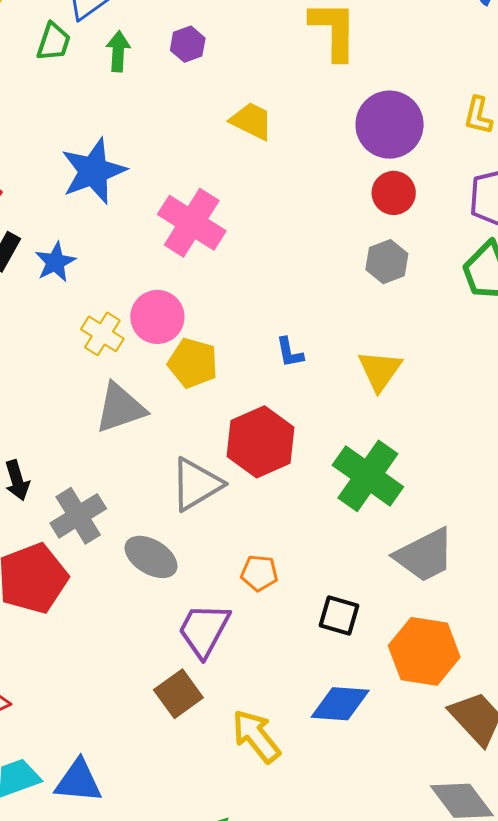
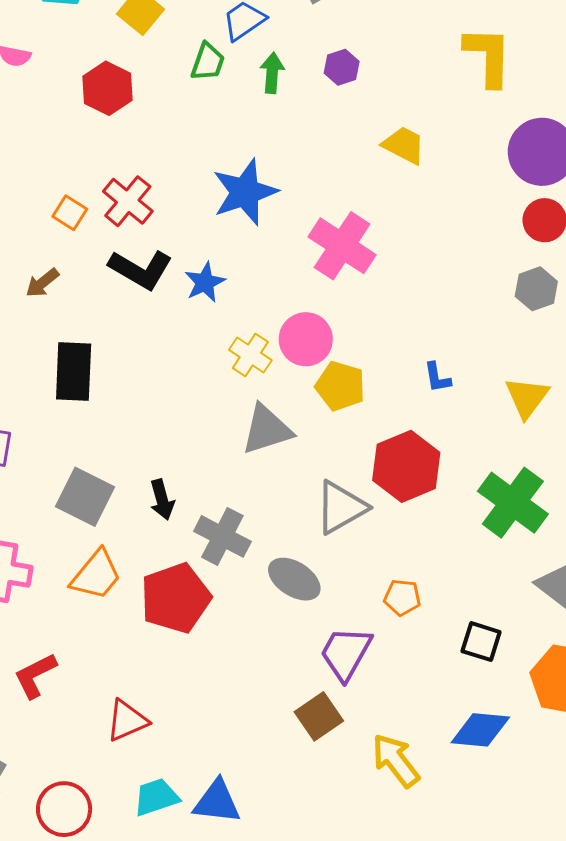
gray cross: (78, 516) -> (222, 536), turned -32

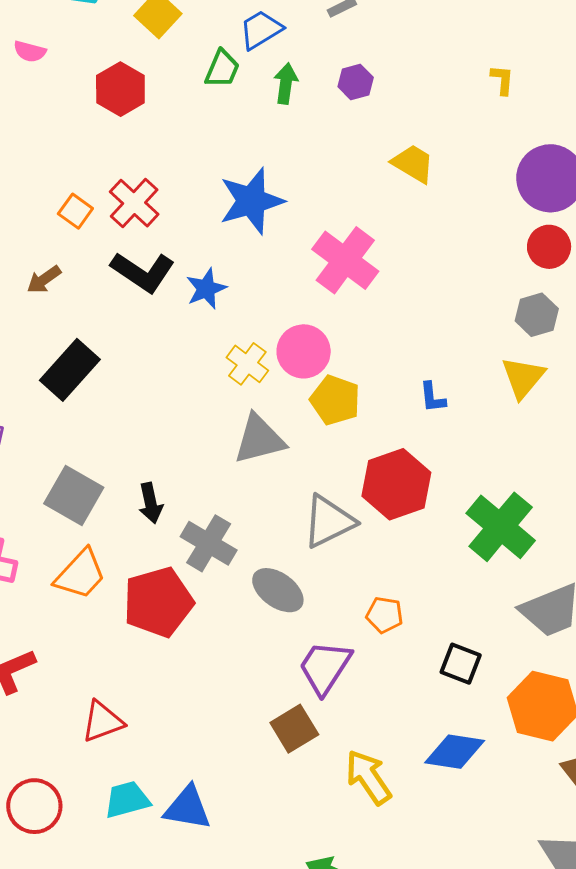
yellow L-shape: (488, 56) -> (502, 80), size x0.5
black rectangle: (74, 372) -> (70, 370), turned 36
yellow triangle: (527, 397) -> (523, 377), moved

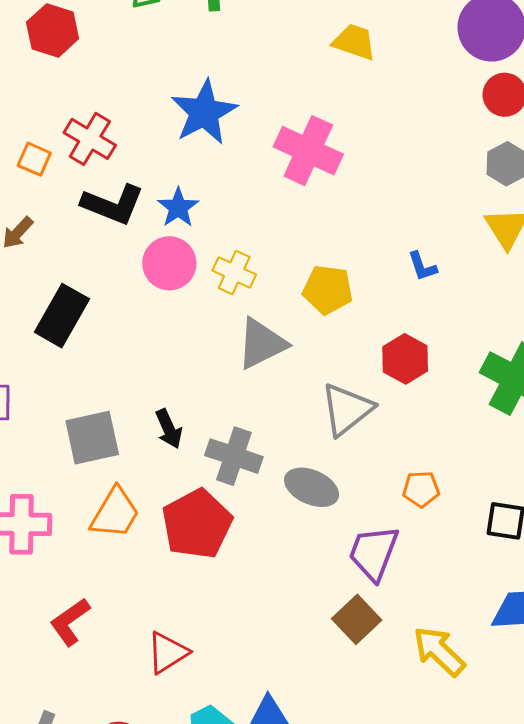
pink circle: (304, 351) -> (169, 263), moved
red hexagon: (396, 484) -> (405, 359), size x0.7
gray square: (74, 496) -> (92, 438), turned -30

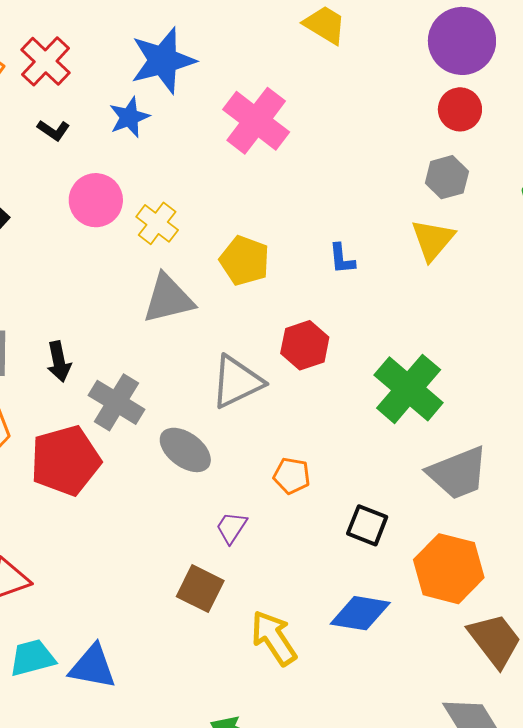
black L-shape: (113, 204) -> (54, 130), size x0.5
blue star: (178, 208) -> (129, 117), moved
purple trapezoid: (374, 553) -> (231, 527), size x0.6
brown square: (357, 619) -> (200, 589), turned -33

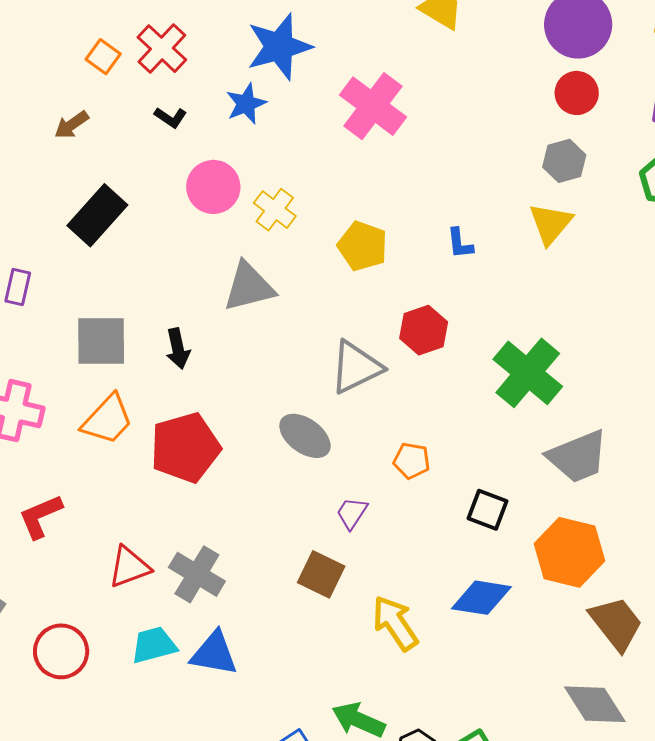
gray triangle: (168, 299) -> (249, 287), moved
gray cross: (116, 402) -> (197, 574), moved

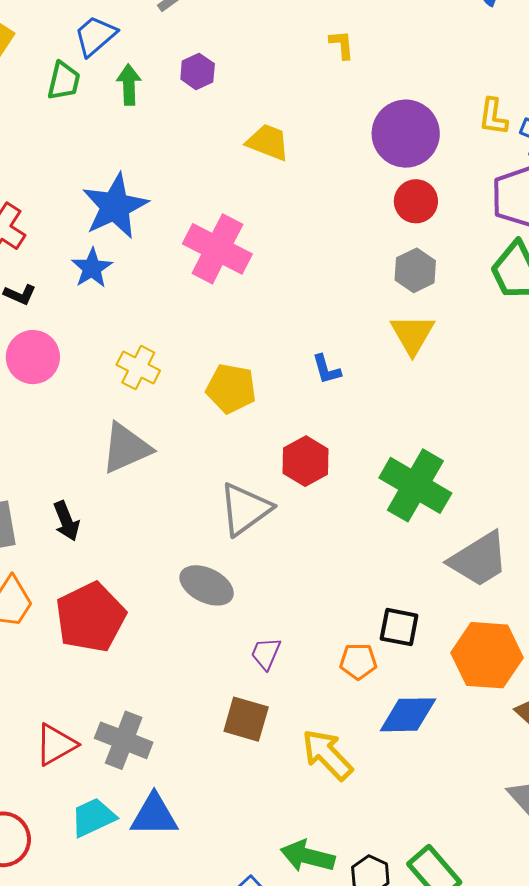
pink circle: (213, 187) -> (33, 357), moved
orange pentagon: (412, 461) -> (358, 661), moved

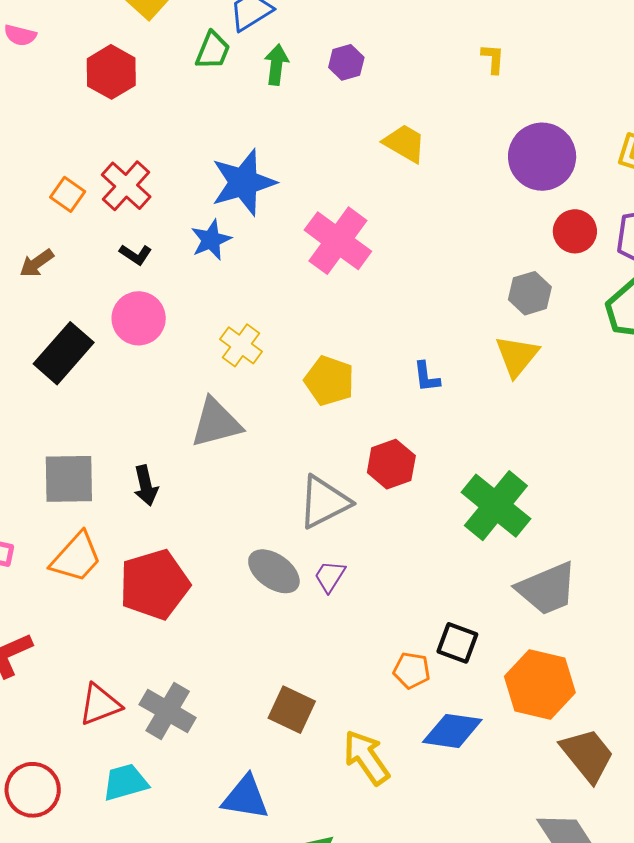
red circle: (416, 201) -> (575, 231), moved
purple trapezoid: (266, 653) -> (330, 576), moved
blue triangle: (154, 815) -> (245, 797), moved

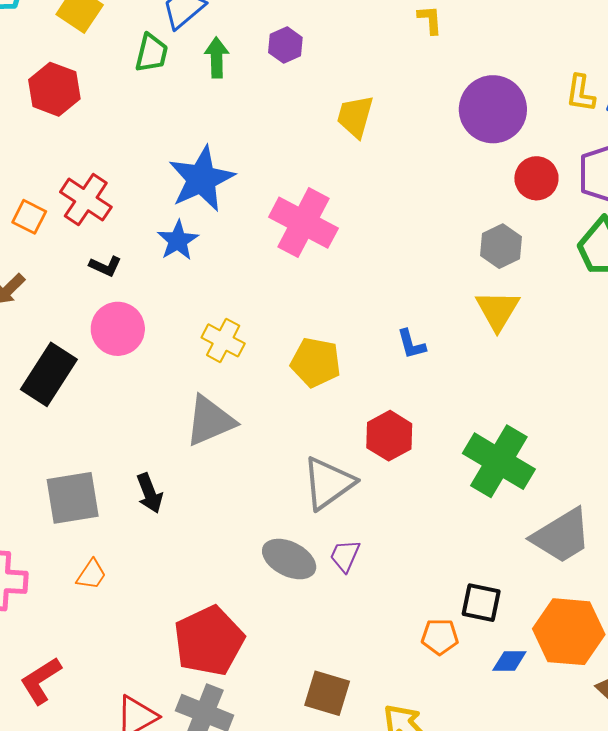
yellow trapezoid: (405, 143) -> (355, 116), turned -96
orange trapezoid: (76, 557) -> (91, 574), size x0.6
red pentagon: (154, 584) -> (209, 641), moved
blue diamond: (452, 731) -> (509, 661), moved, size x0.6

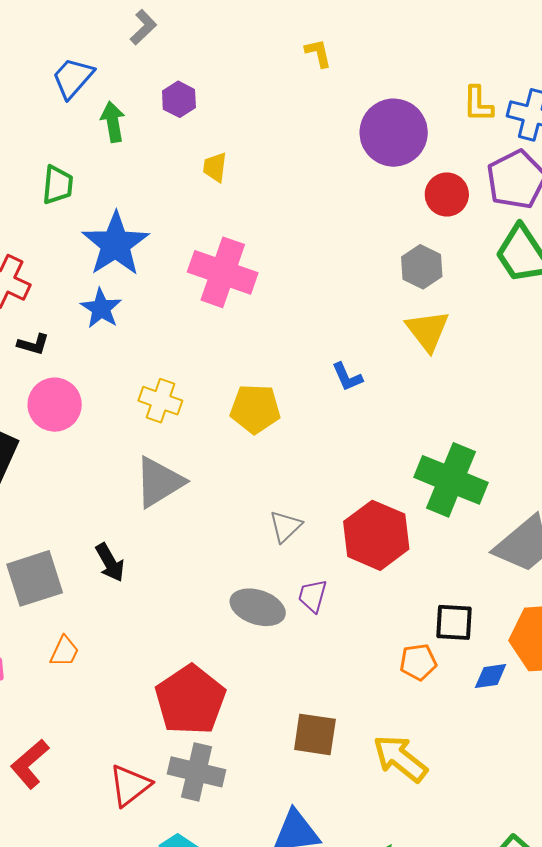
green trapezoid: (152, 53) -> (58, 185), moved
yellow trapezoid: (355, 116) -> (215, 167), moved, size x0.7
red hexagon: (389, 436) -> (376, 535), moved, size x1.4
gray triangle: (328, 483) -> (285, 526), size x0.6

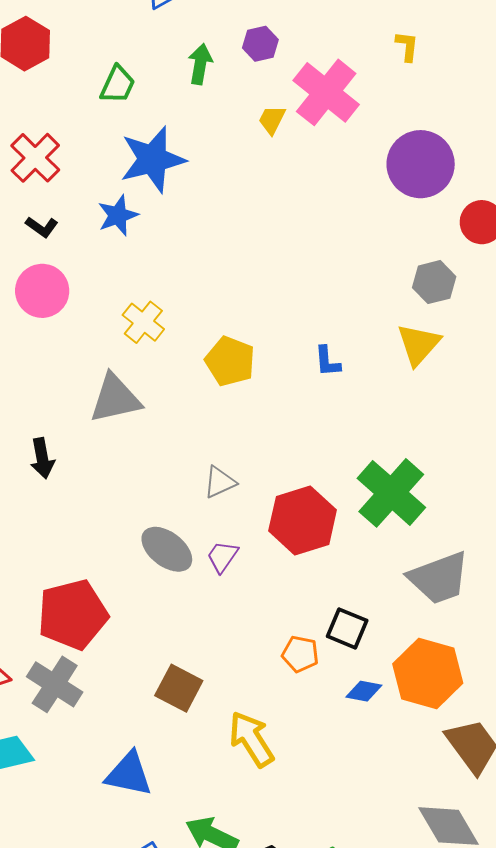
green arrow: (113, 122) -> (200, 64), moved
purple circle: (394, 133) -> (421, 164), moved
pink cross: (223, 272) -> (326, 92), moved

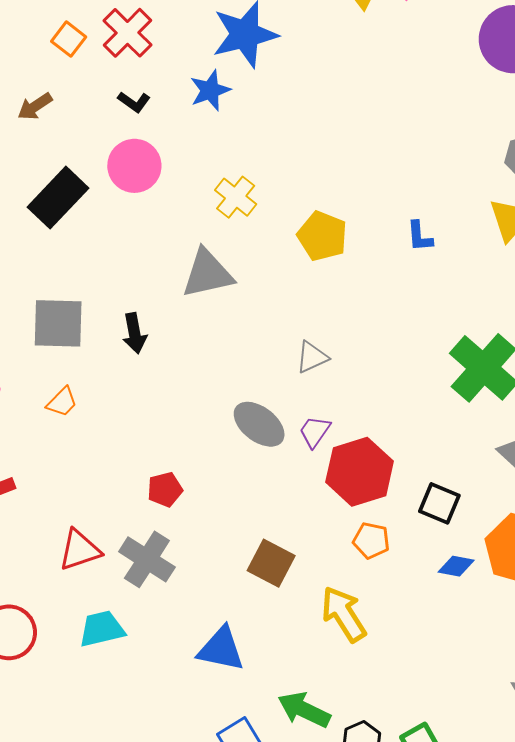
red hexagon: (303, 520) -> (360, 472), moved
red pentagon: (73, 614) -> (165, 489), size x0.5
orange pentagon: (300, 654) -> (371, 541), moved

